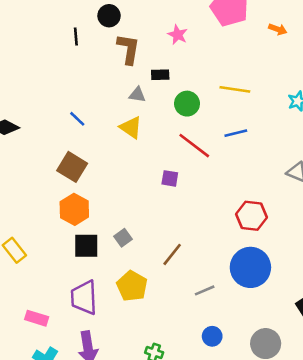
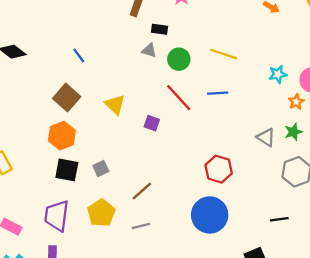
gray triangle: (137, 95) -> (149, 51), moved
yellow triangle: (131, 127) -> (115, 104), moved
gray line: (205, 290) -> (141, 226), moved

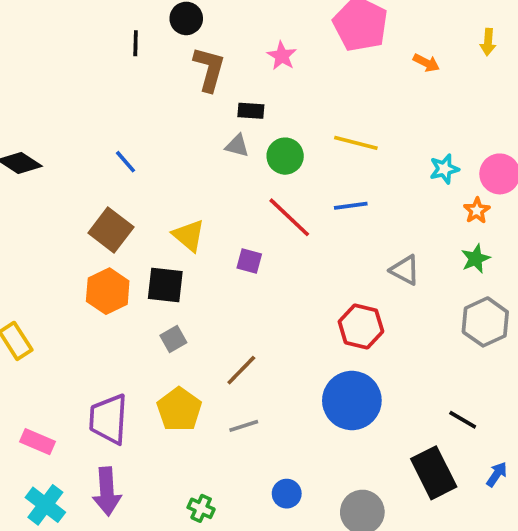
gray triangle: (266, 137) -> (405, 270), moved
black square: (67, 170) -> (165, 285), moved
black line: (279, 219) -> (463, 420), moved, turned 42

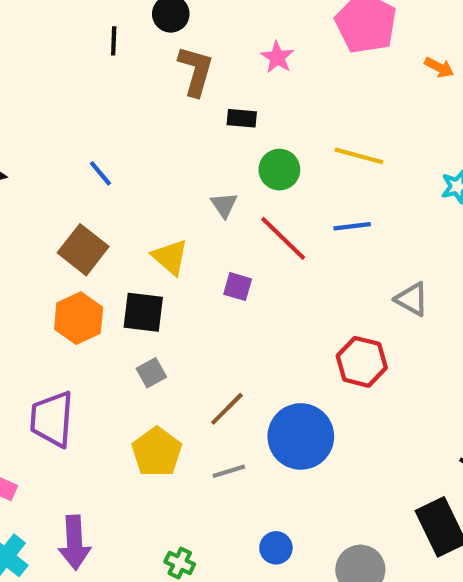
gray triangle: (237, 146) -> (224, 205), moved, turned 40
blue circle: (352, 400) -> (301, 436), moved
purple trapezoid: (109, 419) -> (52, 419), moved

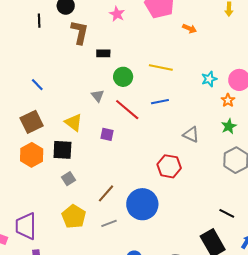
pink star: (277, 57) -> (117, 14), moved
orange arrow: (439, 67) -> (190, 29), moved
brown square: (83, 250) -> (32, 122), turned 30
purple trapezoid: (52, 419) -> (26, 226), moved

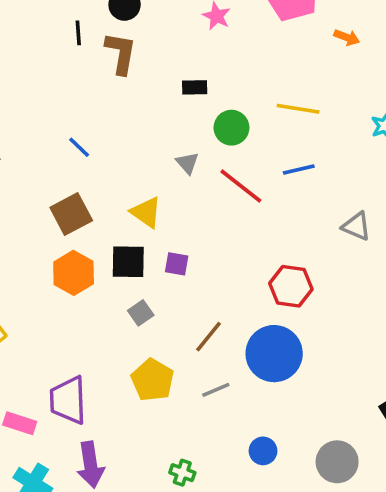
brown L-shape: (80, 32) -> (121, 53), moved
purple square: (107, 134) -> (177, 264), moved
red hexagon: (169, 166) -> (291, 286), moved

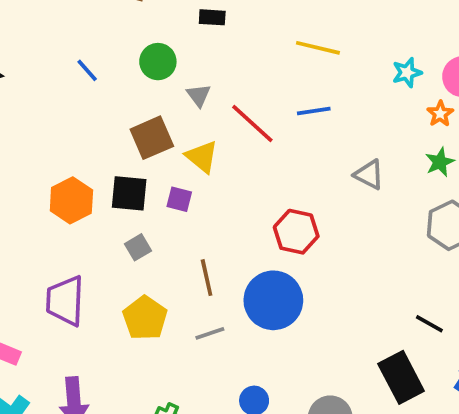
green circle: (231, 128) -> (158, 62), moved
yellow triangle: (146, 212) -> (202, 157), moved
brown square: (71, 214) -> (152, 138), moved
brown line: (209, 337) -> (207, 278), turned -56
purple trapezoid: (68, 400) -> (65, 301), moved

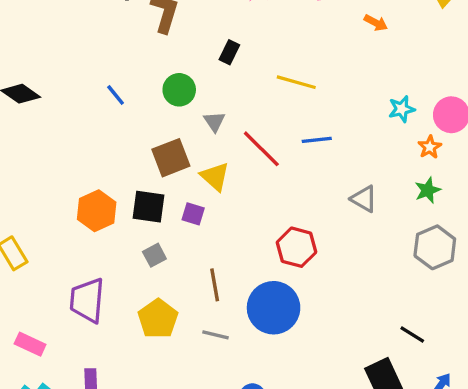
black rectangle: (212, 17) -> (229, 52), turned -70
yellow line: (318, 48) -> (296, 82), moved
gray line: (210, 333) -> (216, 335), turned 30

